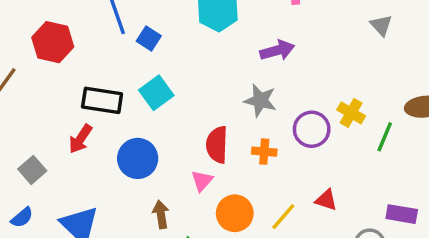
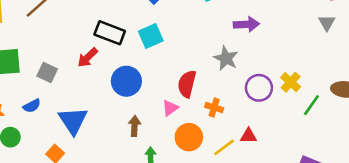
orange cross: (264, 152) -> (214, 108), moved
gray square: (32, 170) -> (47, 73), turned -36
red triangle: (326, 200) -> (249, 136), moved, turned -30

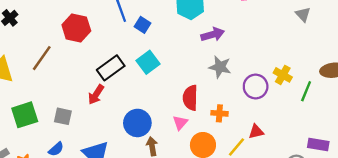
purple arrow: (246, 24) -> (213, 34), moved
black rectangle: (110, 33) -> (111, 68), turned -44
blue circle: (126, 81) -> (137, 123), moved

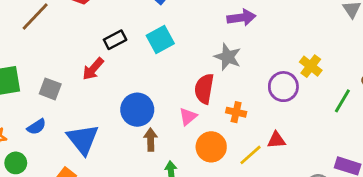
gray star: (220, 67) -> (228, 57), moved
black rectangle: (111, 68) -> (115, 40), size x0.7
yellow cross: (283, 75) -> (311, 66), moved

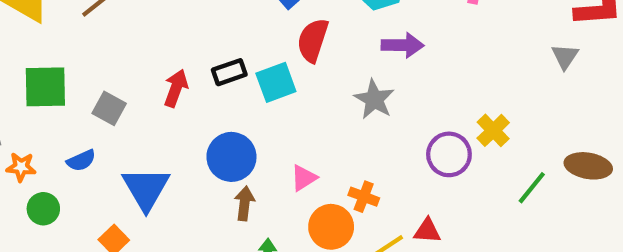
black rectangle: (115, 40) -> (229, 72), moved
cyan square: (160, 40) -> (276, 82), moved
red arrow: (93, 69) -> (176, 88), turned 150
red semicircle: (204, 89) -> (313, 40), moved
orange cross: (236, 112) -> (364, 197), moved

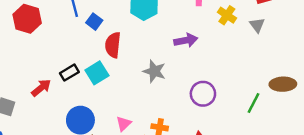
purple arrow: (403, 45) -> (186, 40), moved
red arrow: (176, 88) -> (41, 88), turned 42
yellow cross: (493, 130) -> (227, 15), moved

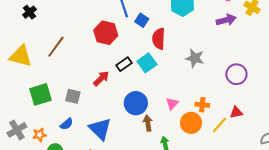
red hexagon: (27, 19) -> (106, 33), moved
purple arrow: (186, 40) -> (226, 20), moved

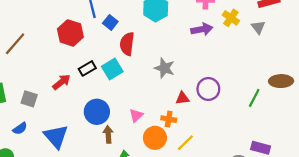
red triangle: (236, 112) -> (182, 98), moved

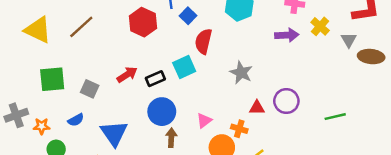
black rectangle: (87, 68) -> (155, 79), moved
brown ellipse: (281, 81) -> (371, 57), moved
green line: (254, 98) -> (335, 117), turned 42

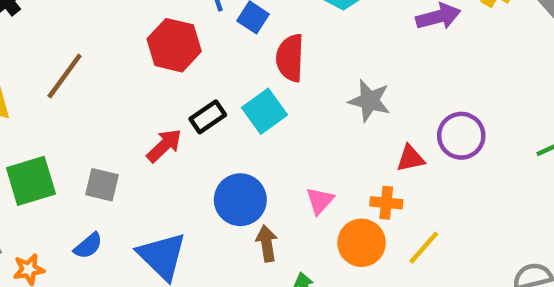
black rectangle: (155, 79) -> (208, 117), moved

